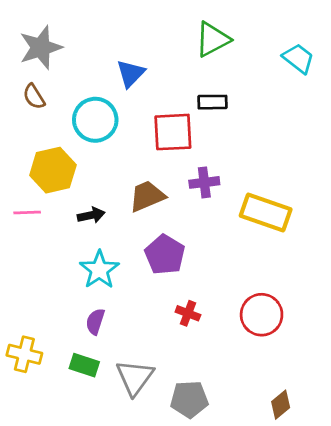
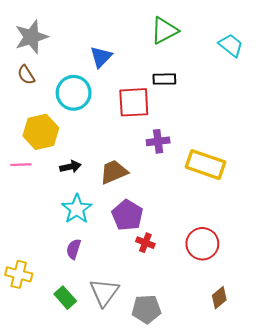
brown trapezoid: (147, 196) -> (114, 172), moved
purple pentagon: (165, 255) -> (127, 215), moved
green rectangle: (84, 365) -> (65, 298), moved, turned 30
brown diamond: (281, 405) -> (219, 298), moved

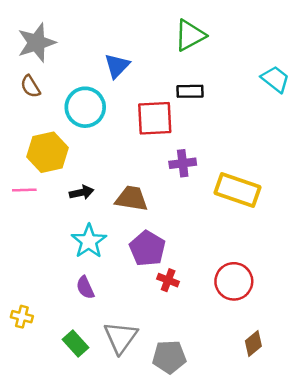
cyan trapezoid: (231, 45) -> (275, 79), moved
brown trapezoid: (114, 172) -> (132, 199), turned 32
purple semicircle: (74, 249) -> (85, 287), turned -42
yellow cross: (19, 274) -> (22, 317), size x0.7

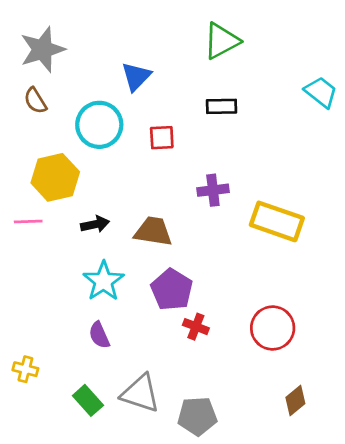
red square: (155, 118) -> (162, 138), moved, size x0.6
gray triangle: (121, 337) -> (140, 393), turned -48

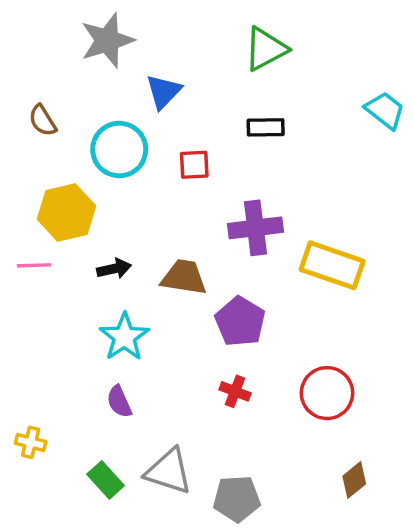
gray star: (42, 50) -> (107, 40), moved
purple cross: (213, 190) -> (255, 228), size x1.4
purple pentagon: (172, 290) -> (240, 322), moved

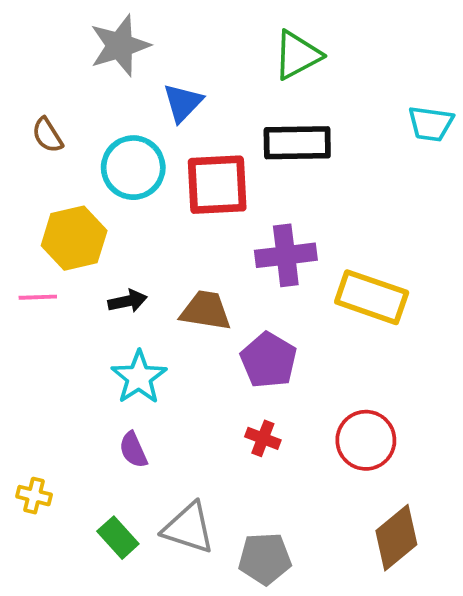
cyan trapezoid: (385, 110) -> (431, 124), turned 150
black rectangle: (266, 127) -> (297, 143), size x1.6
red square: (194, 165) -> (217, 185), size x1.8
brown diamond: (354, 480) -> (396, 538), size x1.6

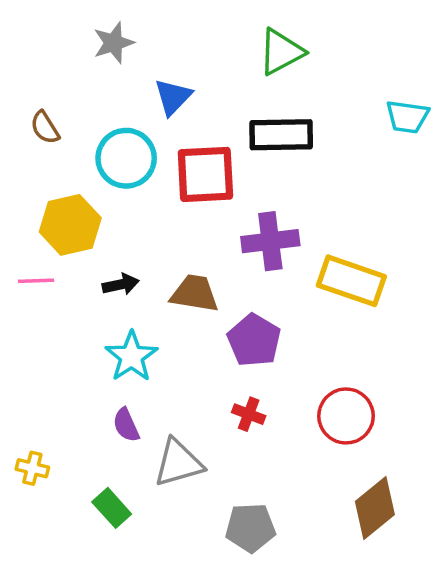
gray star: (120, 45) -> (113, 43), size x0.7
gray triangle: (189, 528) -> (178, 463), moved, turned -34

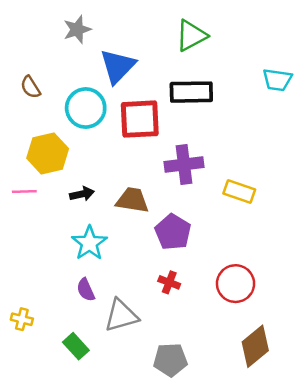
blue triangle: (173, 97) -> (118, 66), size x1.4
yellow rectangle: (351, 281) -> (239, 192), size x0.7

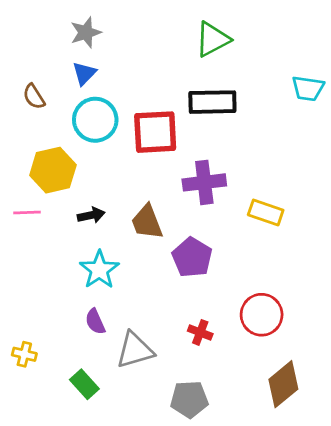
blue triangle: (118, 66) -> (84, 73), moved, size x0.6
brown trapezoid: (132, 200) -> (147, 222), turned -120
red cross: (169, 282) -> (200, 332), moved

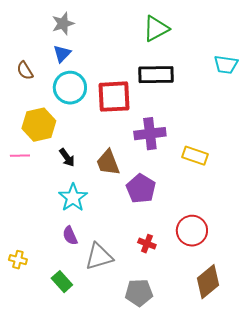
black arrow: (91, 215) -> (67, 158), turned 66

